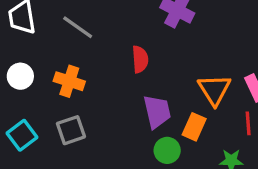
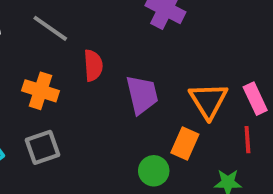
red semicircle: (140, 59) -> (93, 65), moved
purple trapezoid: (157, 112) -> (142, 95), moved

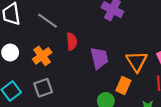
orange cross: (41, 91) -> (42, 56), turned 36

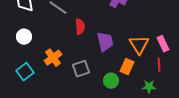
orange cross: (42, 56) -> (53, 58), moved
gray square: (43, 88) -> (81, 69), moved

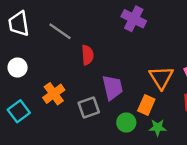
purple trapezoid: (105, 42) -> (113, 88), moved
green star: (149, 87) -> (158, 128), moved

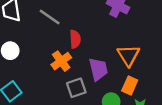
orange triangle: (161, 78) -> (128, 55), moved
orange cross: (54, 94) -> (61, 61), moved

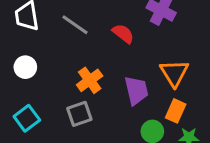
red semicircle: (75, 39) -> (123, 34), moved, turned -48
gray square: (76, 88) -> (79, 114), moved

